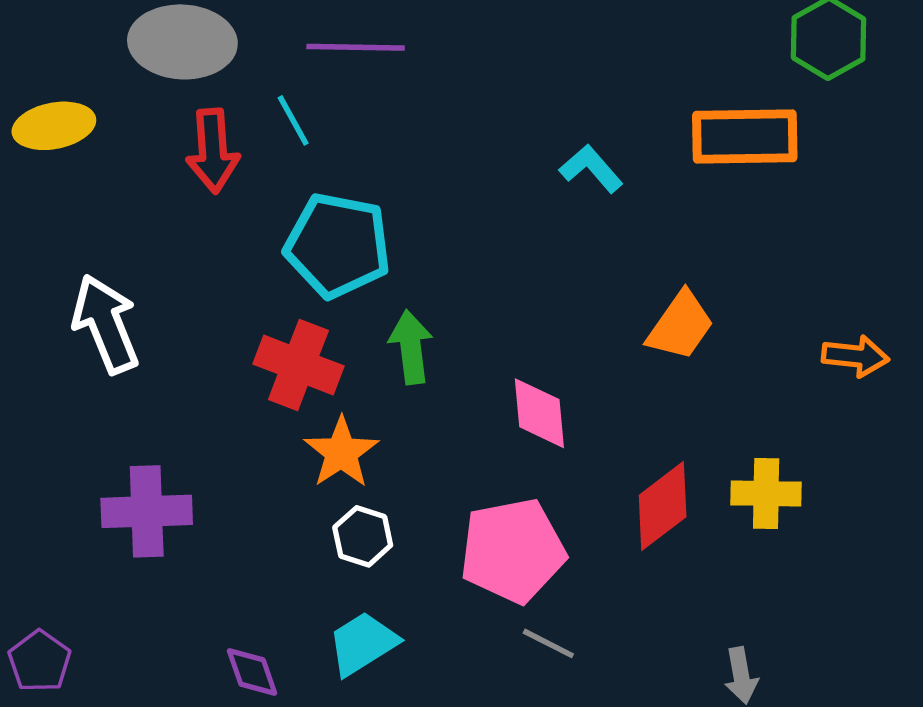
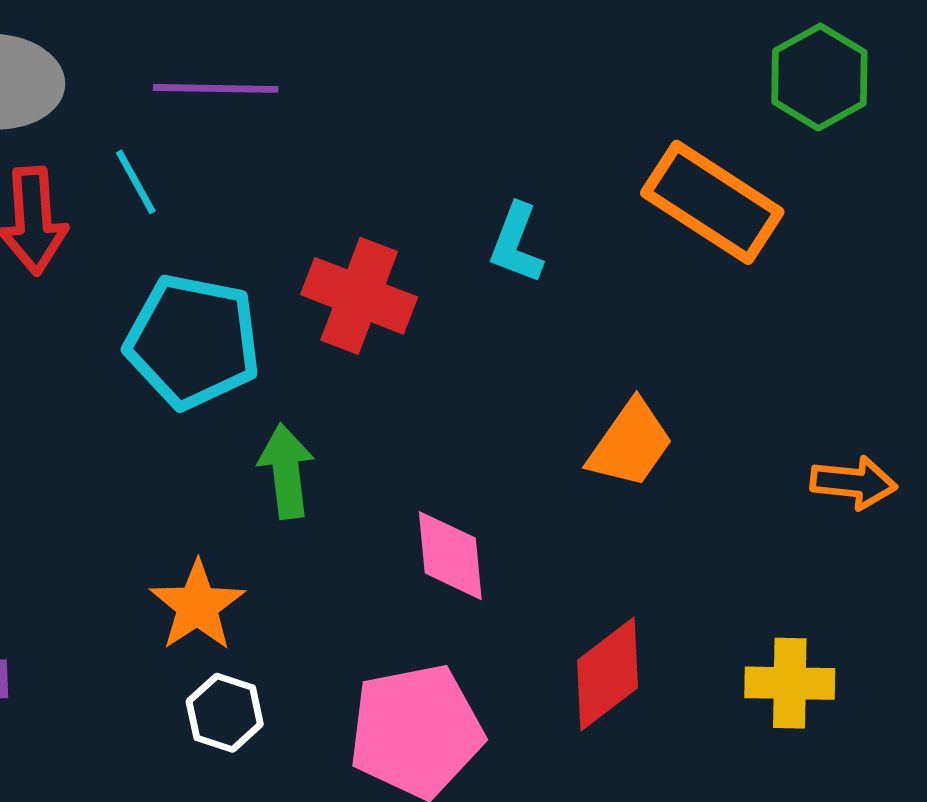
orange rectangle: (745, 137) -> (712, 202), turned 34
cyan L-shape: (591, 169) -> (516, 243), turned -118
red cross: (298, 365) -> (359, 296), moved
yellow cross: (766, 494) -> (790, 683), moved

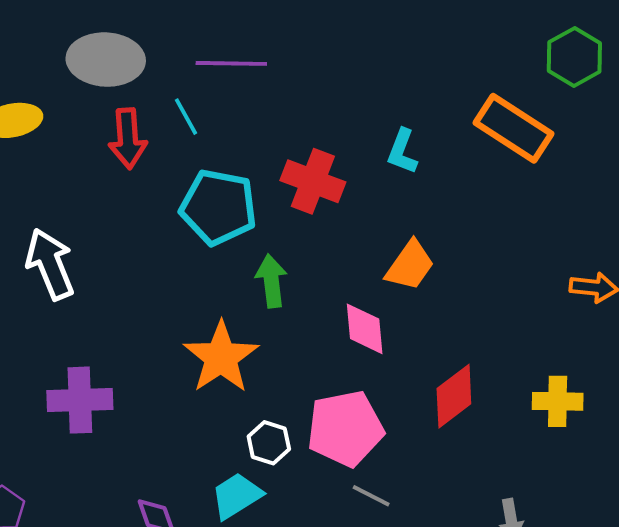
orange trapezoid: (630, 444) -> (410, 265), moved
orange star: (197, 606) -> (221, 357), size x1.4
white hexagon: (225, 713) -> (269, 443), moved

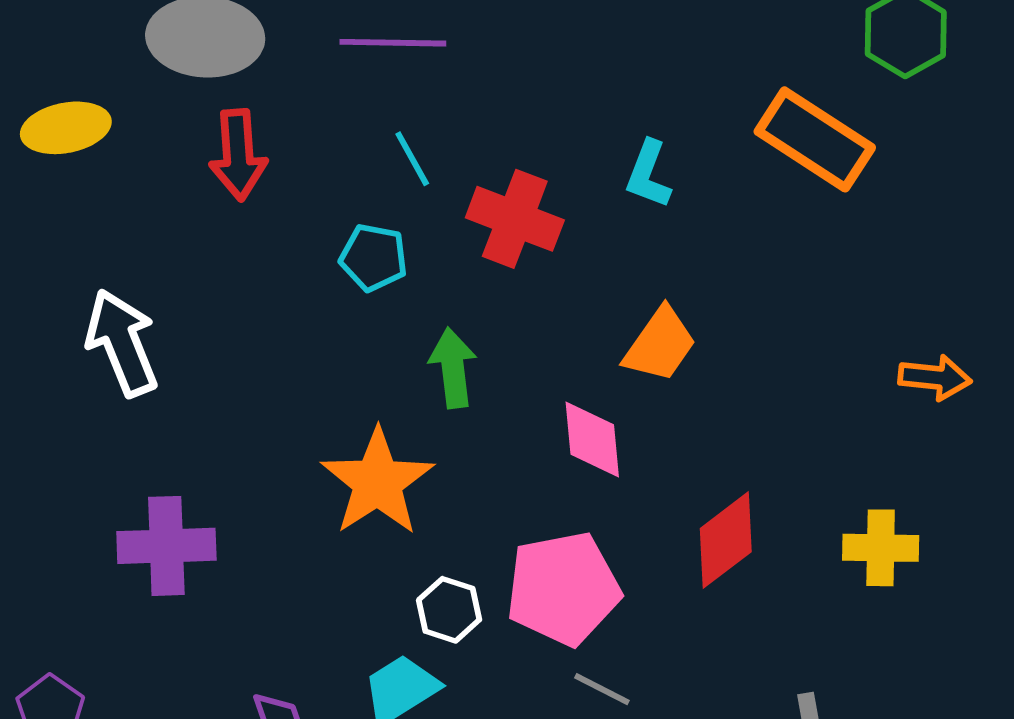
cyan line: (186, 117) -> (412, 159), moved
cyan pentagon: (218, 207) -> (374, 258), size x0.6

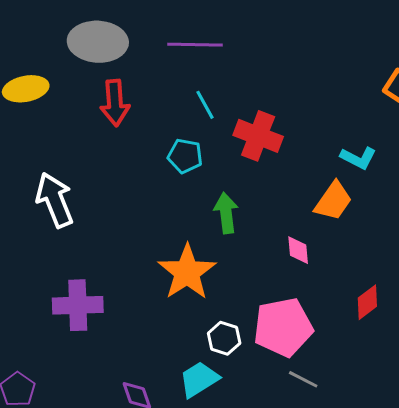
cyan L-shape: (648, 174) -> (358, 158), moved, turned -84
pink diamond: (592, 439) -> (298, 250), size x0.7
red diamond: (726, 540) -> (367, 302), size x0.7

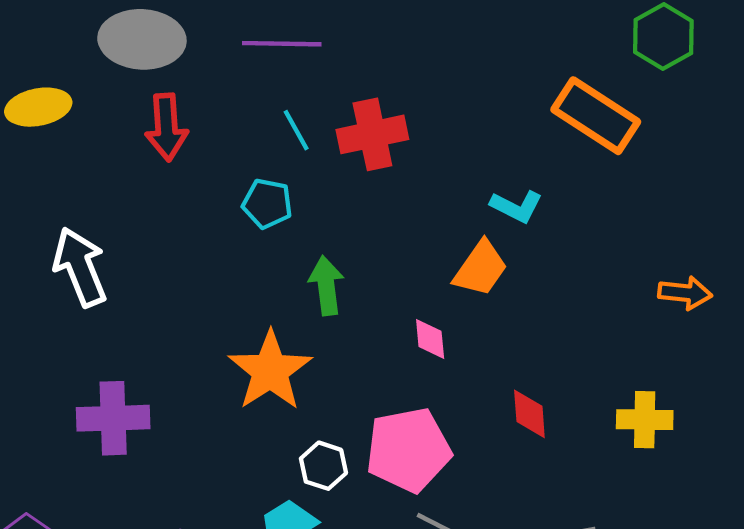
red cross: (258, 136) -> (372, 134), moved, turned -33
red diamond: (367, 302) -> (529, 414), turned -57

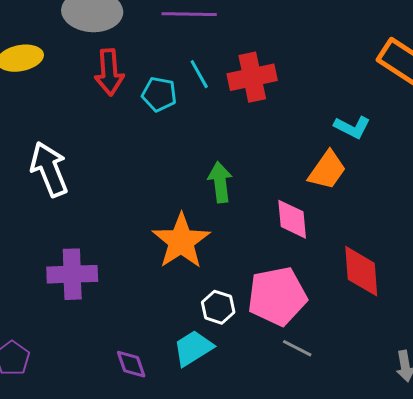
cyan pentagon: (267, 204) -> (159, 94), moved
pink diamond: (430, 339) -> (292, 219), size x1.4
red diamond: (529, 414) -> (361, 271), size x1.5

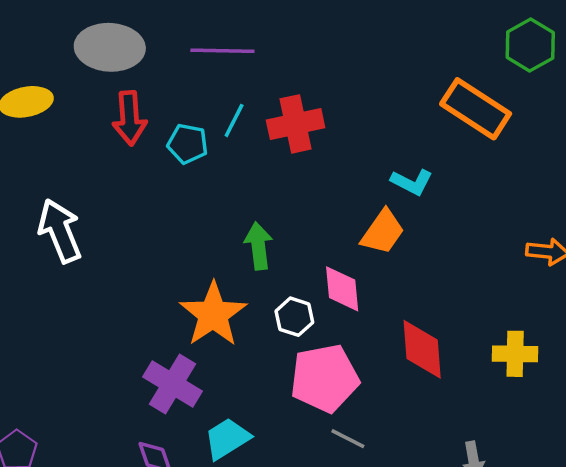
cyan line: (199, 74) -> (234, 120), turned 56
purple cross: (72, 274) -> (173, 384), moved, turned 33
white hexagon: (218, 307) -> (294, 317), moved

